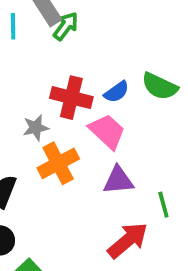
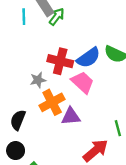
blue semicircle: (116, 92) -> (88, 58), size x1.5
purple triangle: (118, 180) -> (71, 116), moved

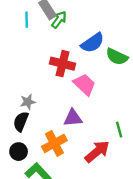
blue semicircle: (88, 58) -> (93, 43), moved
gray star: (38, 80) -> (28, 102), moved
orange cross: (52, 102) -> (54, 143), moved

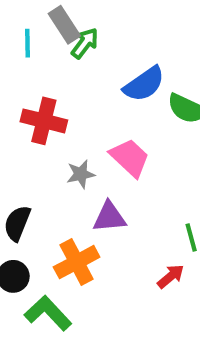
red cross: (62, 64) -> (44, 121), moved
gray star: (28, 102) -> (81, 174), moved
red arrow: (97, 152) -> (171, 276), moved, size x0.6

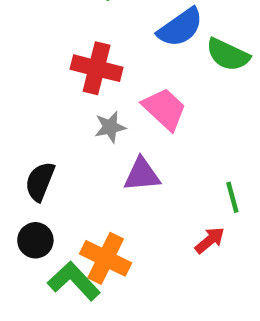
red cross: (44, 121) -> (97, 68), moved
orange cross: (77, 262) -> (106, 258), moved, turned -36

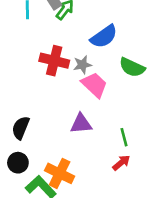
green semicircle: (228, 55) -> (132, 67), moved
gray star: (110, 127) -> (82, 65), moved
green line: (232, 197) -> (124, 137), moved

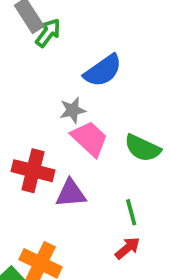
red cross: (54, 61) -> (33, 171), moved
green semicircle: (132, 67) -> (143, 148), moved

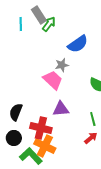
pink trapezoid: (90, 139) -> (53, 80), moved
red cross: (33, 171) -> (41, 128), moved

